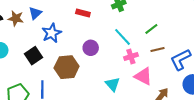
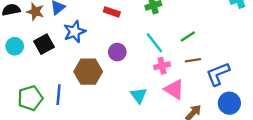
black square: (34, 56) -> (44, 44), moved

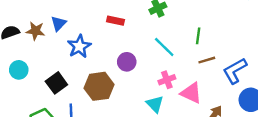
green line: (188, 36) -> (198, 36), turned -42
black square: (44, 44) -> (56, 83), moved
pink cross: (162, 66) -> (167, 80), moved

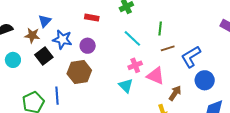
brown star: (35, 31) -> (32, 35), moved
blue star: (79, 46) -> (62, 39), turned -30
purple circle: (127, 62) -> (88, 46), moved
black square: (56, 83) -> (44, 56), moved

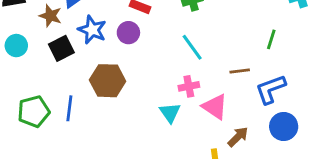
green line: (160, 29) -> (271, 39), moved
purple circle: (88, 46) -> (128, 33), moved

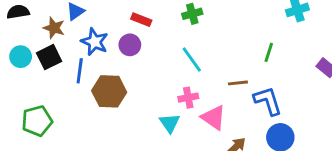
black square: (61, 48) -> (49, 57), moved
blue L-shape: (271, 89) -> (268, 101), turned 92
blue line: (69, 108) -> (80, 71), moved

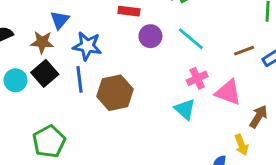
purple circle: (130, 45) -> (150, 36), moved

